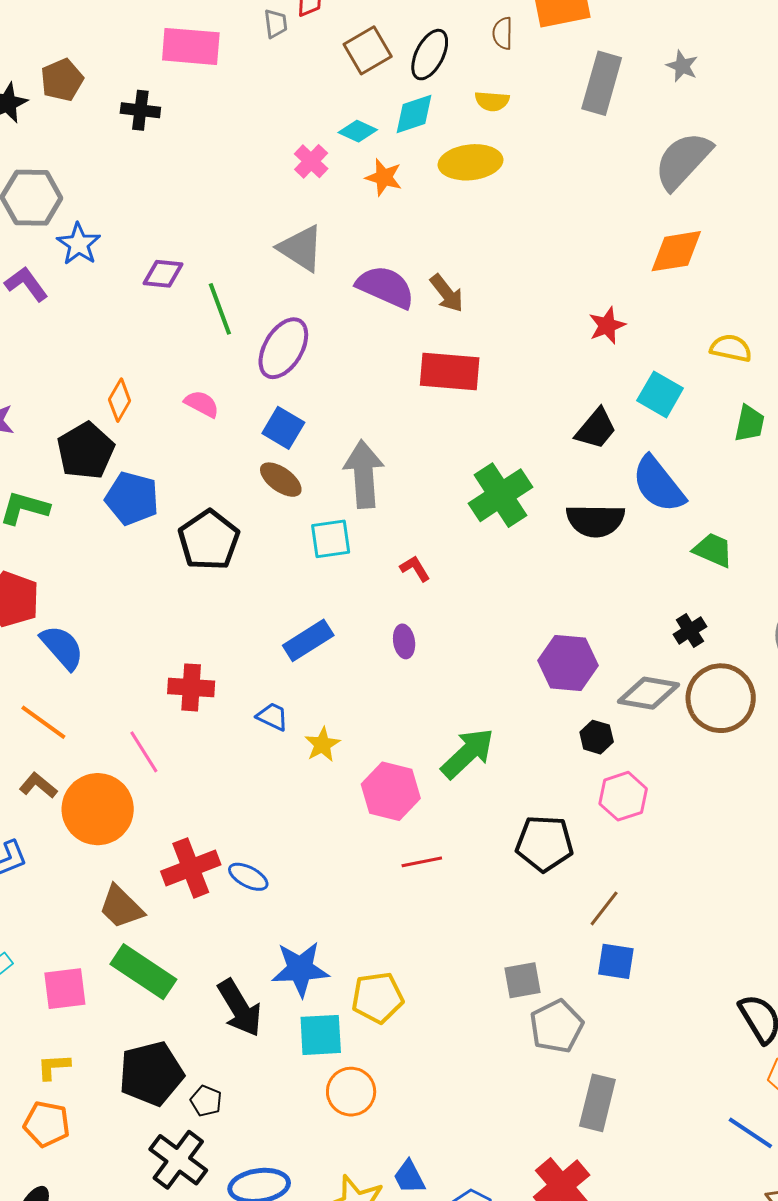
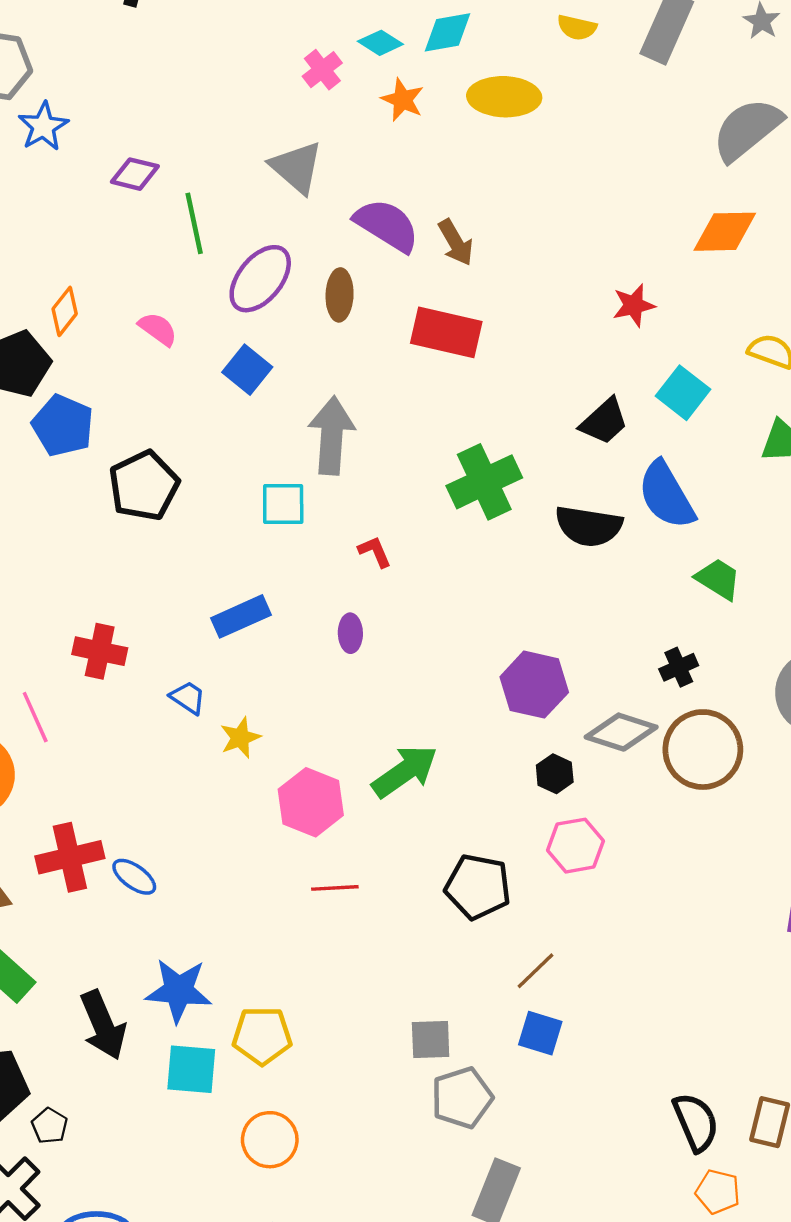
yellow semicircle: (492, 101) -> (577, 27), moved
brown ellipse: (281, 480) -> (340, 295), moved, turned 48
orange circle: (351, 1092) -> (270, 1140), moved

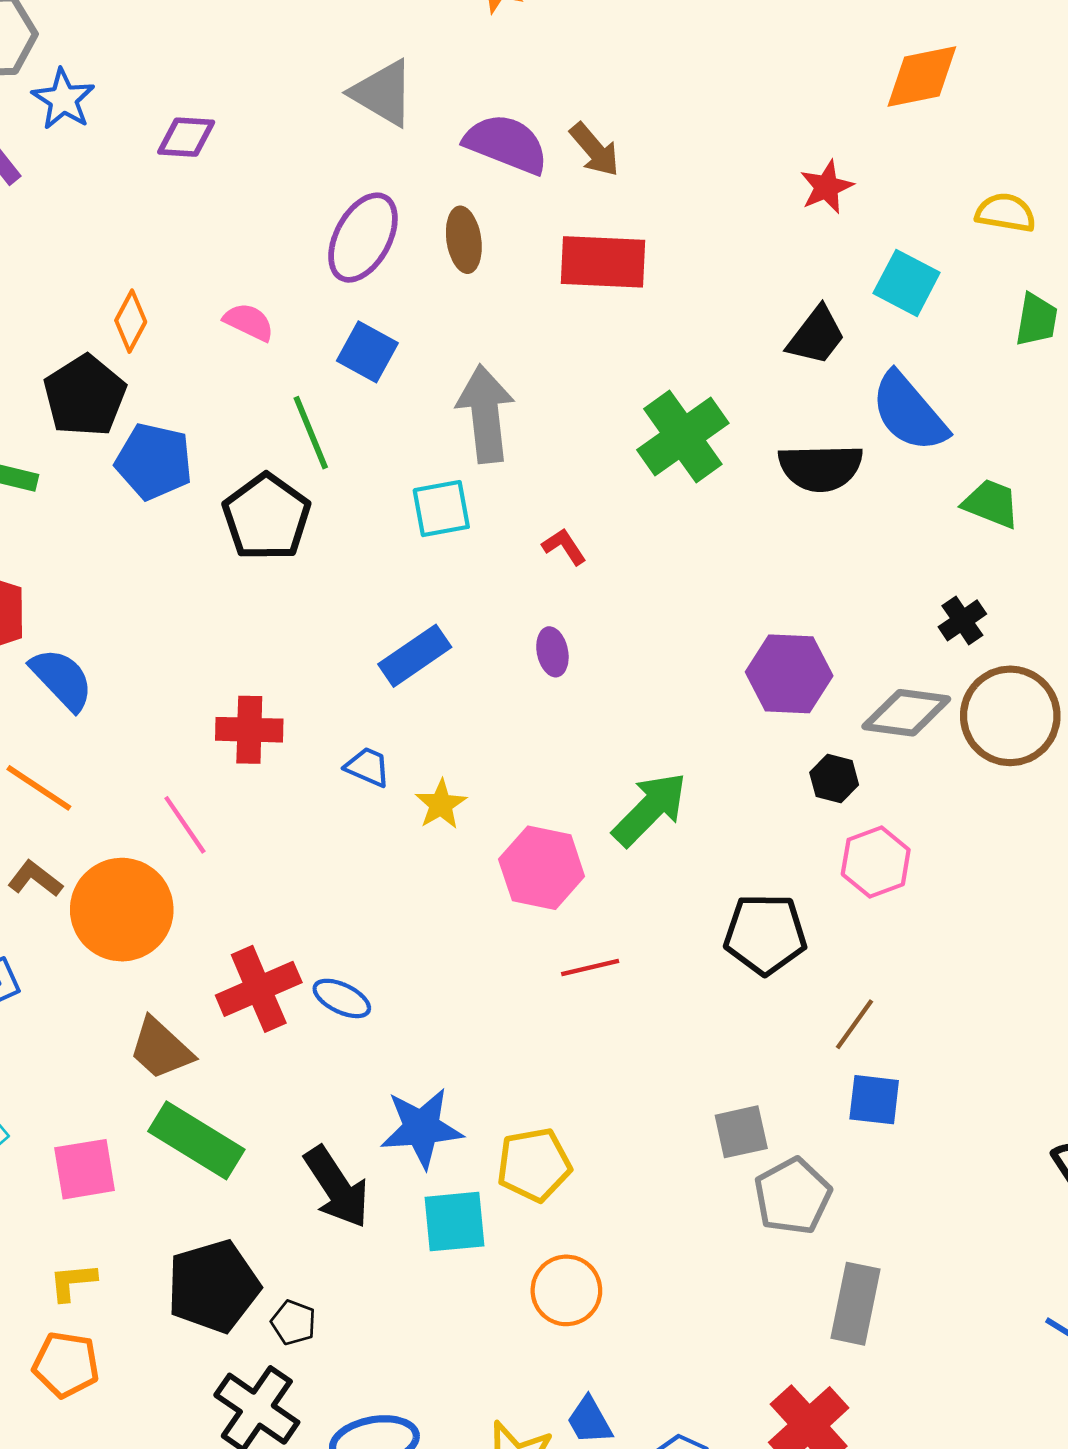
green line: (194, 223) -> (311, 433), moved

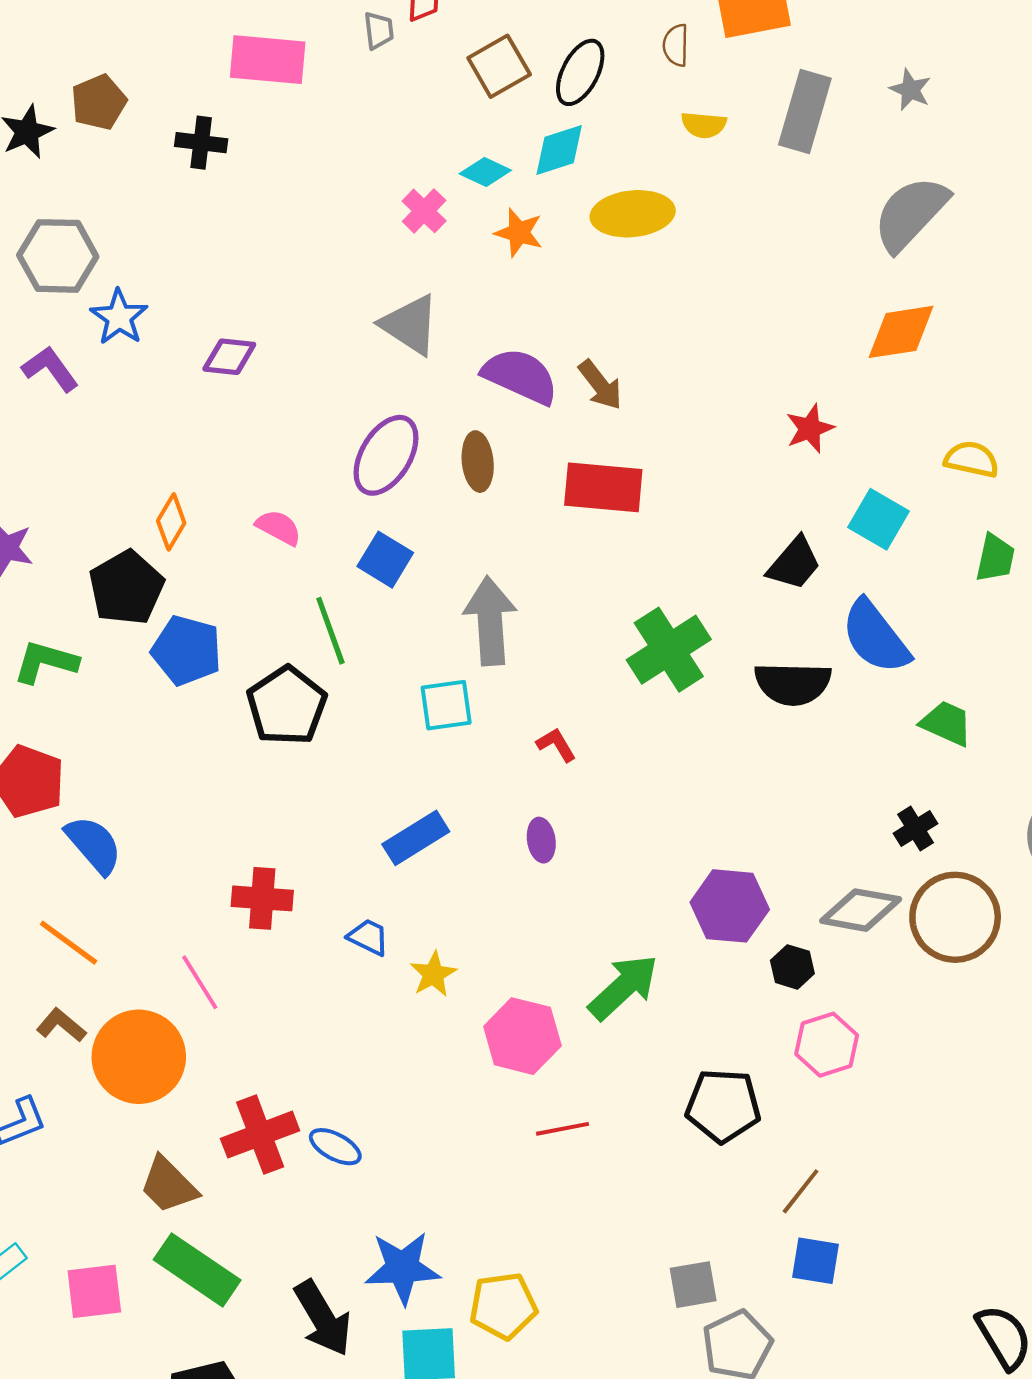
purple hexagon: (789, 674) -> (730, 906), moved

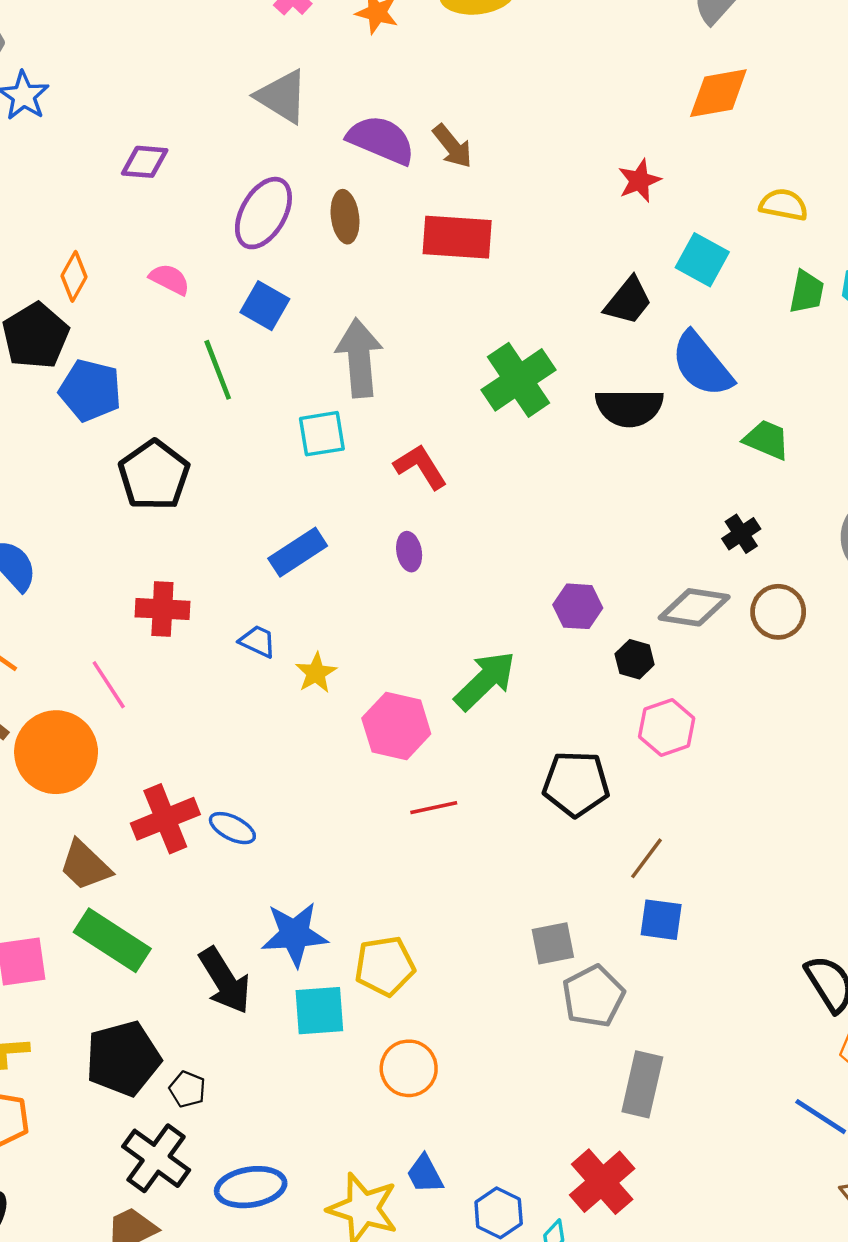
purple diamond: (229, 357) -> (145, 162), moved
black pentagon: (287, 706) -> (154, 475), moved
red L-shape: (556, 745) -> (420, 467), size x1.5
purple hexagon: (730, 906) -> (578, 606), size x0.7
brown circle: (955, 917) -> (778, 612), size x0.7

